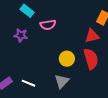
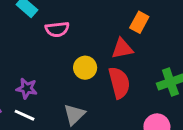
purple star: (21, 35) -> (27, 88), moved
yellow circle: (67, 59) -> (85, 68), moved

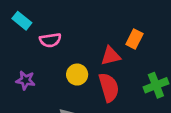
orange rectangle: (139, 22) -> (134, 39), moved
purple star: (27, 88) -> (26, 80), moved

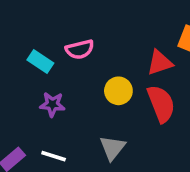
cyan rectangle: (22, 21) -> (40, 61), moved

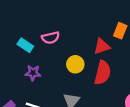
red semicircle: (161, 104) -> (103, 73), turned 35

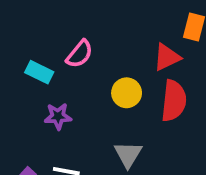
pink semicircle: (51, 38) -> (80, 54), turned -30

